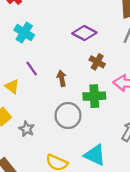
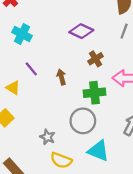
brown cross: (97, 62) -> (95, 59), turned 32
gray circle: (68, 116) -> (83, 121), moved
gray star: (27, 129) -> (47, 137), moved

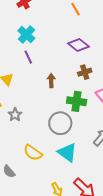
purple line: (31, 69) -> (28, 57), moved
gray star: (47, 137) -> (15, 115), moved

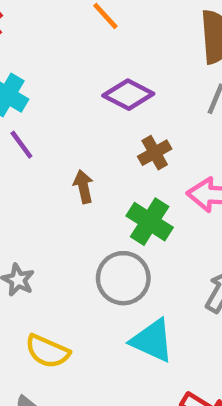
green cross: (77, 101) -> (150, 222), turned 36
yellow semicircle: (33, 153) -> (47, 351), moved

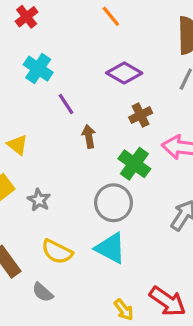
purple line: (21, 145) -> (66, 104), moved
cyan triangle: (152, 341) -> (110, 248), moved

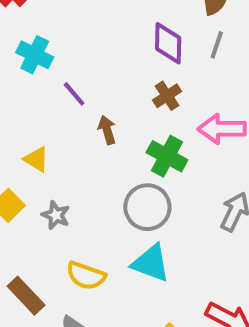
purple diamond: (124, 73) -> (168, 43), moved, turned 68
yellow triangle: (18, 145) -> (36, 159), moved

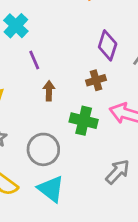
green cross: (167, 156) -> (84, 121), turned -32
gray circle: (147, 207) -> (43, 149), moved

